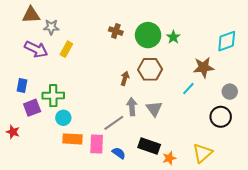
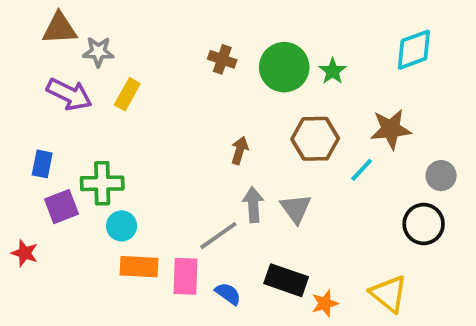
cyan diamond: (227, 41) -> (414, 50), moved
brown hexagon: (150, 69) -> (315, 139), moved
yellow triangle: (203, 153) -> (389, 294), turned -40

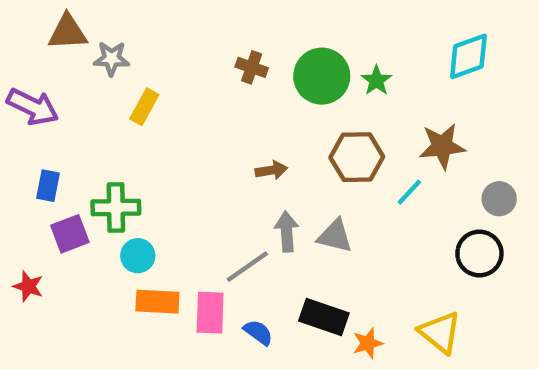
purple arrow: (69, 94) -> (33, 107), moved
brown arrow: (240, 150) -> (271, 170), turned 64
gray triangle: (296, 209) -> (335, 236), turned -40

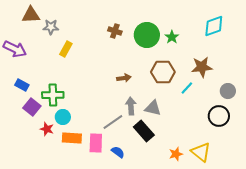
blue rectangle: (48, 186) -> (22, 85), turned -72
purple square: (70, 234) -> (32, 107), turned -30
red star: (28, 286) -> (47, 129), moved
black rectangle: (324, 317) -> (144, 131), moved, turned 30
orange star: (368, 343) -> (176, 154), moved

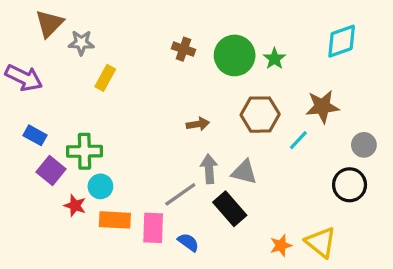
brown triangle: (31, 15) -> (49, 24), turned -42

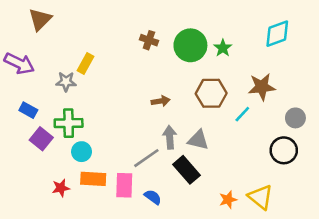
gray star: (81, 43) -> (66, 82), moved
red star: (75, 206) -> (61, 188), moved, turned -30

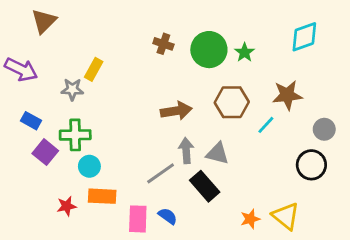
brown arrow: (161, 101) -> (176, 111), size x1.5
pink rectangle: (124, 185) -> (138, 219), moved

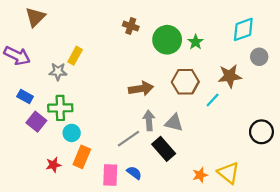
brown cross: (163, 44) -> (131, 26), moved
gray circle: (324, 129) -> (259, 57), moved
black circle: (311, 165) -> (261, 132), moved
orange rectangle: (102, 196) -> (82, 157), turned -70

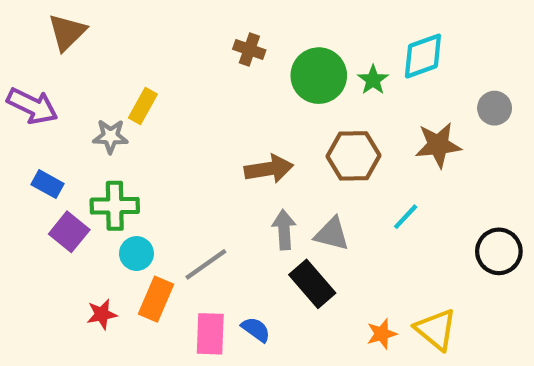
cyan diamond: (243, 29) -> (423, 56), moved
cyan line: (213, 100) -> (406, 217), moved
gray line: (128, 139) -> (206, 264), moved

